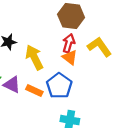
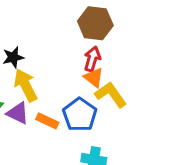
yellow L-shape: (99, 47) -> (111, 95), moved
yellow arrow: (34, 57) -> (26, 85), moved

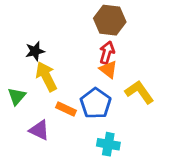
yellow L-shape: (111, 95) -> (139, 92), moved
purple triangle: (18, 113) -> (39, 130), moved

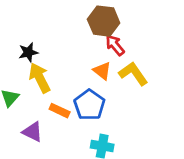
red arrow: (107, 53) -> (115, 45), moved, turned -55
yellow L-shape: (139, 92) -> (133, 74), moved

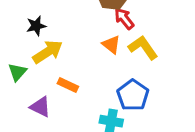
yellow arrow: (40, 78) -> (48, 52), turned 84
blue pentagon: (89, 105) -> (133, 95), moved

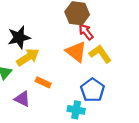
black star: (36, 26) -> (19, 37), size x1.5
orange triangle: (111, 45) -> (76, 52), size x1.5

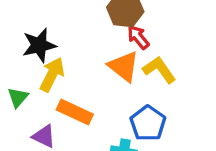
yellow arrow: (28, 57) -> (52, 75), turned -30
orange rectangle: (43, 82) -> (75, 112), size x1.5

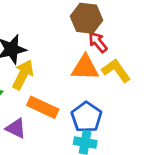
orange triangle: (124, 66) -> (85, 68), turned -36
blue pentagon: (148, 123) -> (86, 117), moved

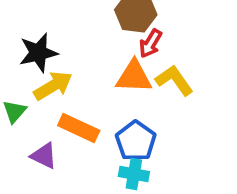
red arrow: (98, 42) -> (150, 43), turned -110
yellow arrow: (23, 75) -> (53, 86), turned 32

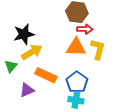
red arrow: (150, 43) -> (85, 29), turned -119
yellow L-shape: (174, 80) -> (98, 49), turned 50
purple triangle: (44, 156) -> (27, 90), turned -49

